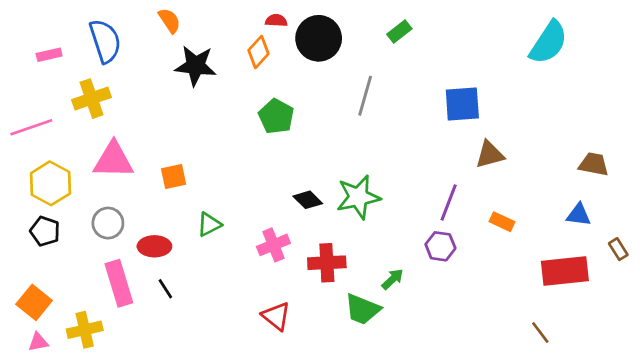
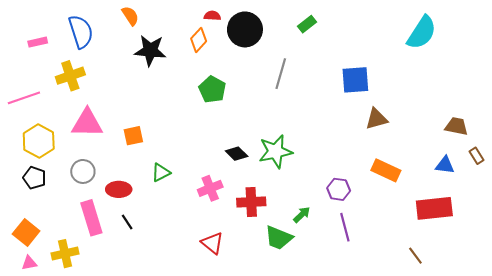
purple line: (449, 203) -> (345, 227), moved, turned -36
orange rectangle: (502, 222) -> (386, 170), size x1.5
brown rectangle: (618, 249) -> (476, 156), moved

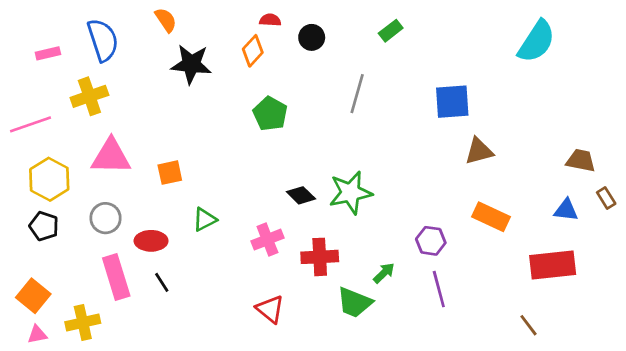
black circle: (245, 29) -> (312, 37), size x0.6

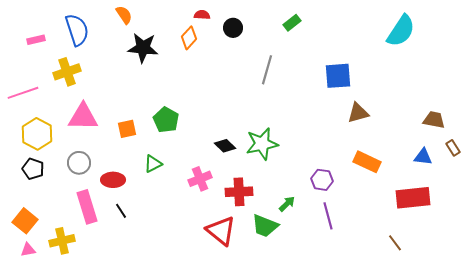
green pentagon: (270, 114) -> (166, 120), moved
red triangle: (270, 309) -> (221, 231), moved, size x1.4

